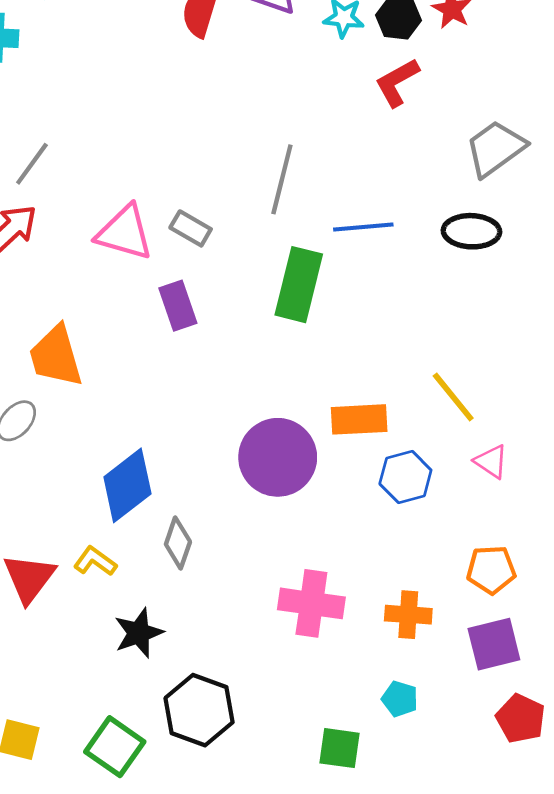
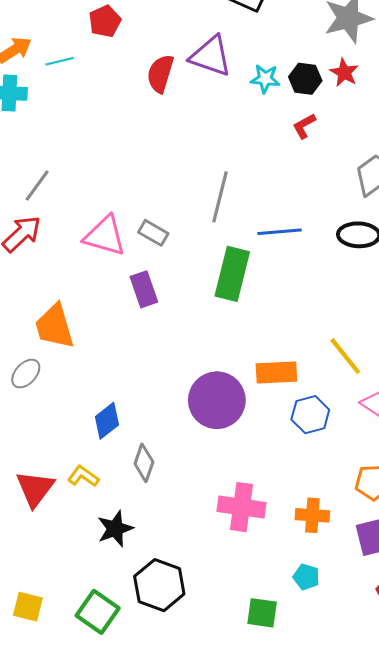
red L-shape: (397, 82) -> (304, 126), size x0.7
blue diamond: (127, 485) -> (107, 421), size x0.7

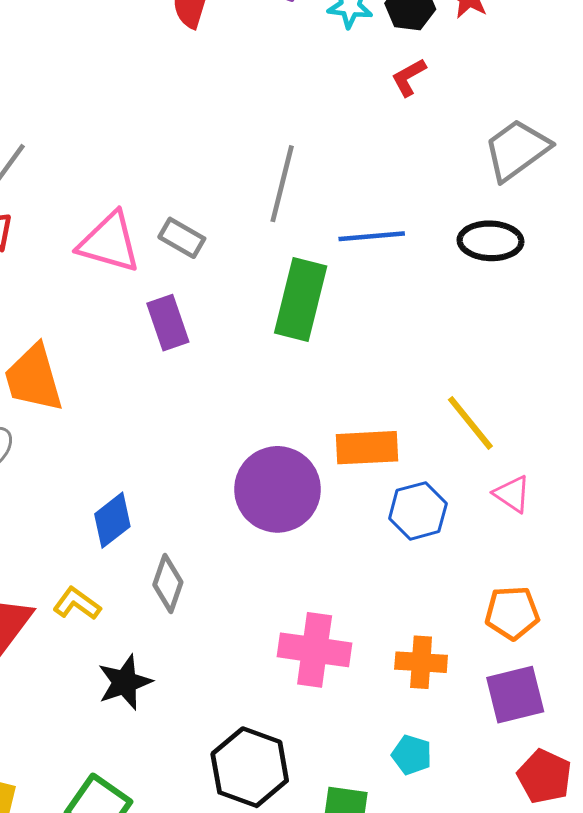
black hexagon: (159, 585) -> (250, 767), moved

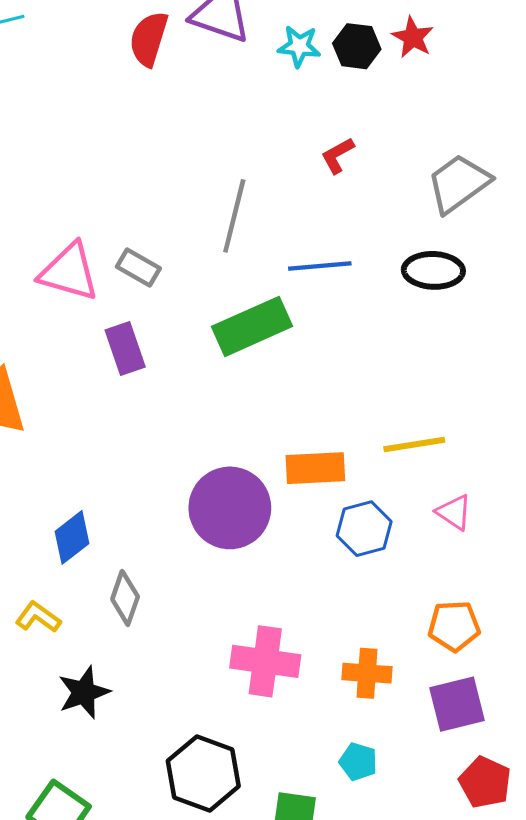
red L-shape: (409, 77) -> (338, 155), moved
green rectangle: (301, 300) -> (252, 326), turned 52
yellow line: (470, 423) -> (414, 445), turned -60

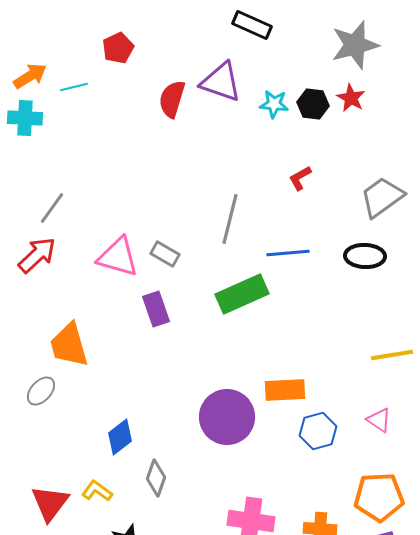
yellow line: (414, 445) -> (392, 355), moved
orange pentagon: (454, 626) -> (379, 497), size x1.4

